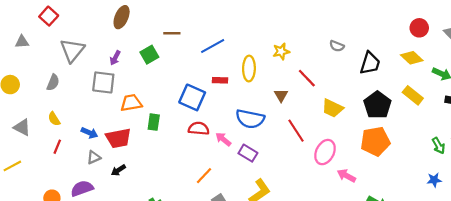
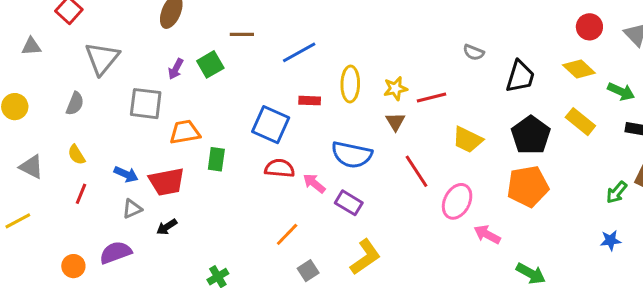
yellow star: (281, 51) -> (395, 89), moved
purple arrow: (115, 58) -> (176, 69), moved
red line: (307, 78) -> (431, 98), turned -60
green arrow: (439, 146) -> (617, 192), turned 70

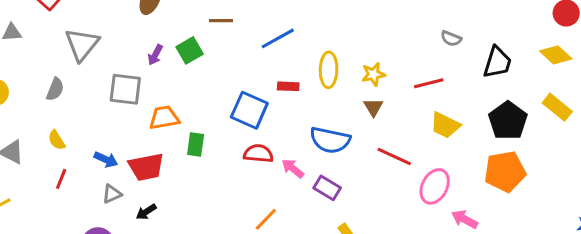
red line: (431, 98) -> (429, 83), moved
red line: (416, 171) -> (394, 157), turned -32

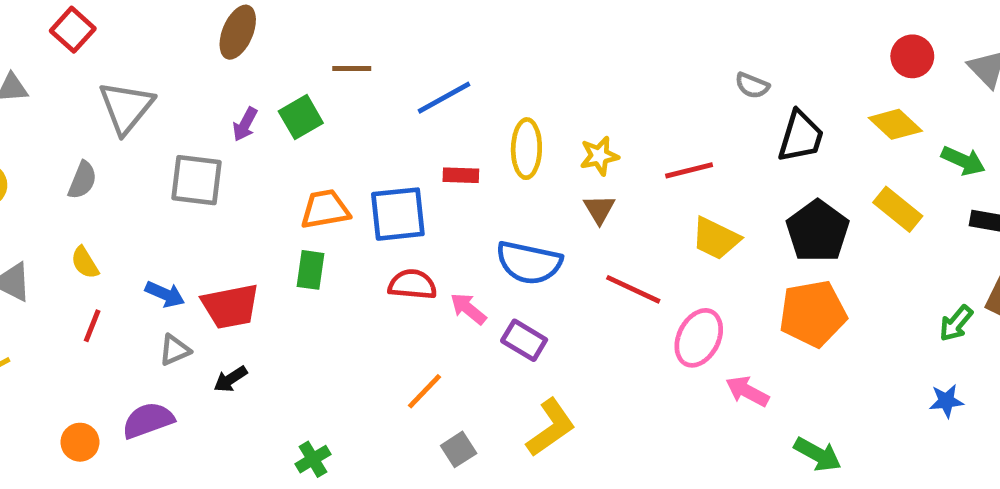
gray semicircle: (451, 38) -> (752, 85), moved
blue square: (249, 110) -> (398, 214), turned -30
orange trapezoid: (164, 118) -> (325, 209), moved

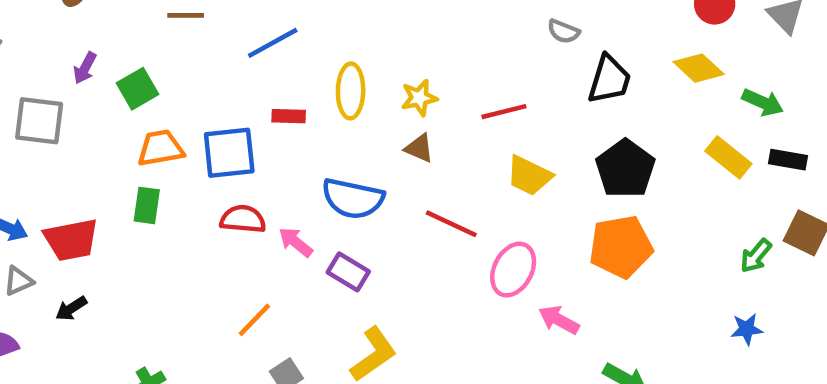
green square: (301, 117) -> (138, 89), moved
brown triangle: (599, 209) -> (419, 148), turned -36
yellow rectangle: (898, 209) -> (728, 157), moved

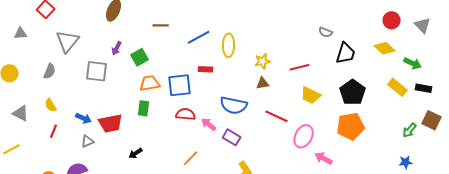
yellow ellipse: (351, 91) -> (229, 45), moved
brown triangle: (419, 148) -> (263, 83), turned -32
black arrow: (71, 308) -> (136, 153), moved

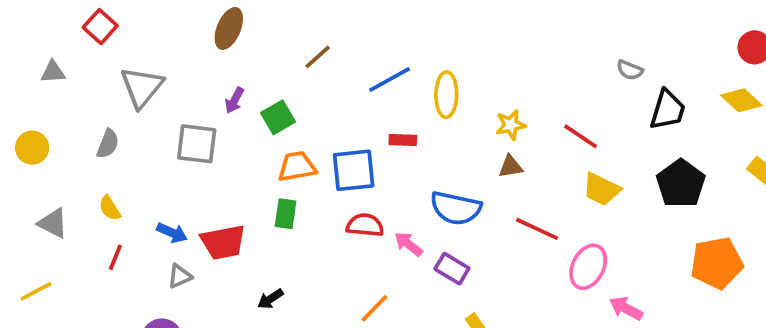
brown line: (161, 25) -> (318, 57), turned -42
red line: (300, 67) -> (581, 136), turned 48
orange pentagon: (351, 126) -> (717, 263), moved

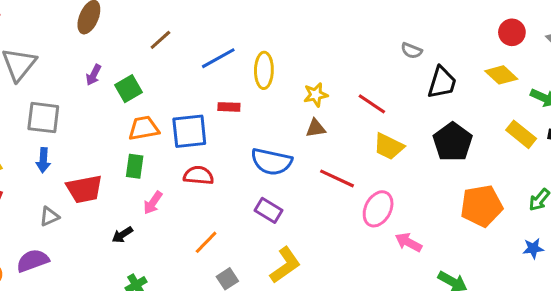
gray square: (197, 144) -> (43, 118), moved
blue arrow: (172, 233) -> (43, 160), moved, turned 70
pink arrow: (408, 244) -> (153, 203), moved, turned -95

